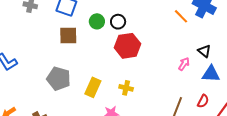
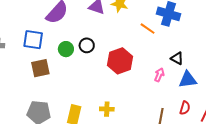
red hexagon: (128, 46) -> (120, 61), moved

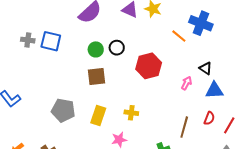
blue square: (33, 40) -> (51, 41), moved
brown square: (40, 68) -> (97, 77), moved

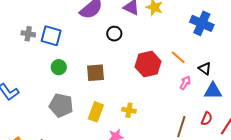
orange line: (179, 36) -> (178, 57), moved
black circle: (117, 48) -> (114, 34), moved
green circle: (96, 49) -> (59, 67), moved

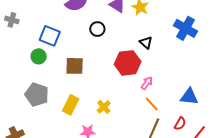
blue square: (51, 36) -> (50, 36), moved
orange line: (178, 57) -> (152, 104), moved
black triangle: (205, 69) -> (146, 42), moved
pink arrow: (185, 83) -> (147, 83), moved
yellow cross: (129, 110) -> (104, 107), turned 32

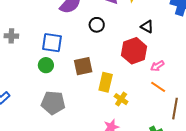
pink arrow: (147, 83) -> (157, 66), turned -144
orange line: (152, 104) -> (158, 87), moved
yellow rectangle: (71, 105) -> (106, 82), moved

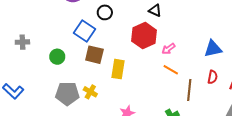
gray cross: (11, 36) -> (22, 42), moved
blue square: (52, 43) -> (84, 31), moved, turned 30
brown square: (83, 66) -> (94, 55), turned 30
yellow cross: (121, 99) -> (90, 92), moved

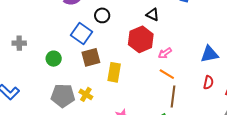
brown square: (94, 55) -> (91, 57), turned -30
brown line: (189, 90) -> (173, 96), moved

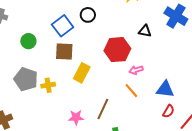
black triangle: (153, 15) -> (145, 31), moved, turned -32
blue triangle: (209, 54) -> (165, 89), moved
yellow cross: (86, 94) -> (48, 85), turned 32
brown line: (173, 96) -> (103, 109), moved

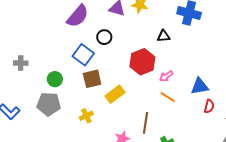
yellow rectangle: (82, 73) -> (115, 94), turned 42
gray pentagon: (26, 79) -> (49, 104), moved

